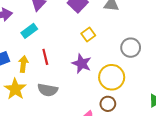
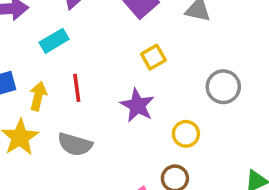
yellow circle: (112, 77) -> (186, 134), size x0.6

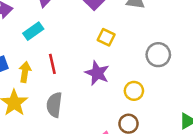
yellow square: (153, 57) -> (106, 37), turned -30
gray semicircle: (75, 144) -> (54, 105), turned 85

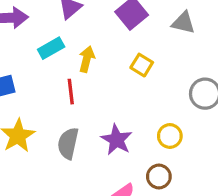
yellow arrow: (25, 72) -> (87, 59), moved
purple star: (97, 73) -> (117, 140), moved

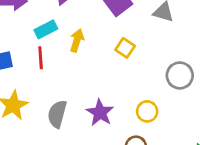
red line: (71, 92) -> (41, 58), moved

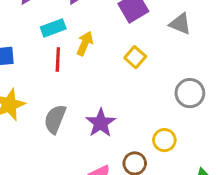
red line: (41, 58) -> (58, 59), moved
yellow circle: (147, 111) -> (164, 140), moved

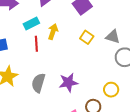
gray triangle: (180, 24) -> (113, 37), moved
purple star: (101, 123) -> (68, 82), turned 30

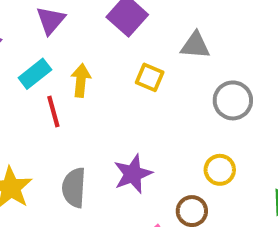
gray triangle: (113, 37) -> (195, 45), moved

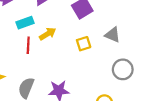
yellow square: (150, 77) -> (84, 44), turned 32
yellow arrow: (81, 80) -> (48, 34), turned 35

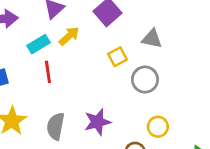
yellow arrow: (48, 34) -> (69, 36), moved
gray circle: (123, 69) -> (145, 80), moved

